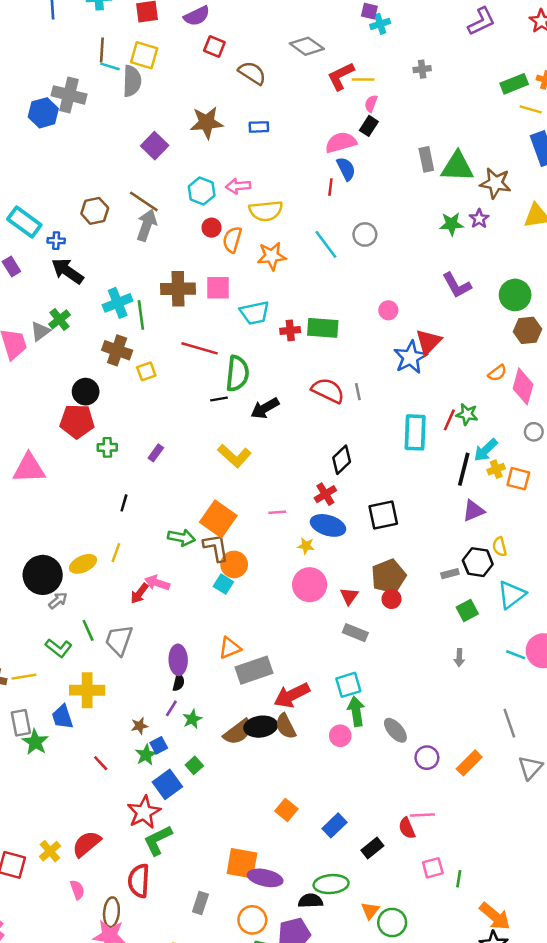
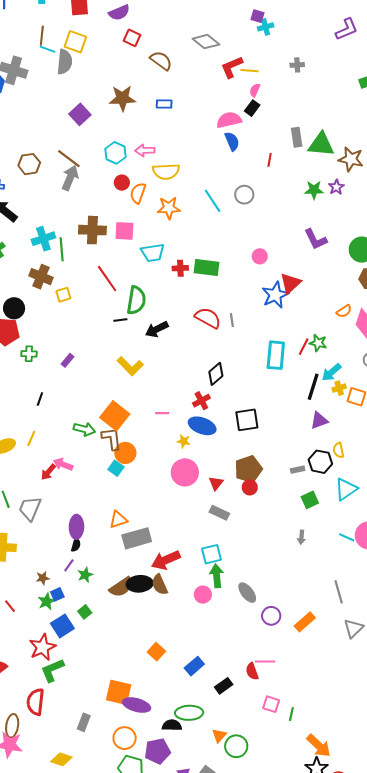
red line: (330, 187) -> (270, 160), moved
red line: (200, 348) -> (107, 279), turned 36
pink square: (433, 868) -> (271, 704), turned 30

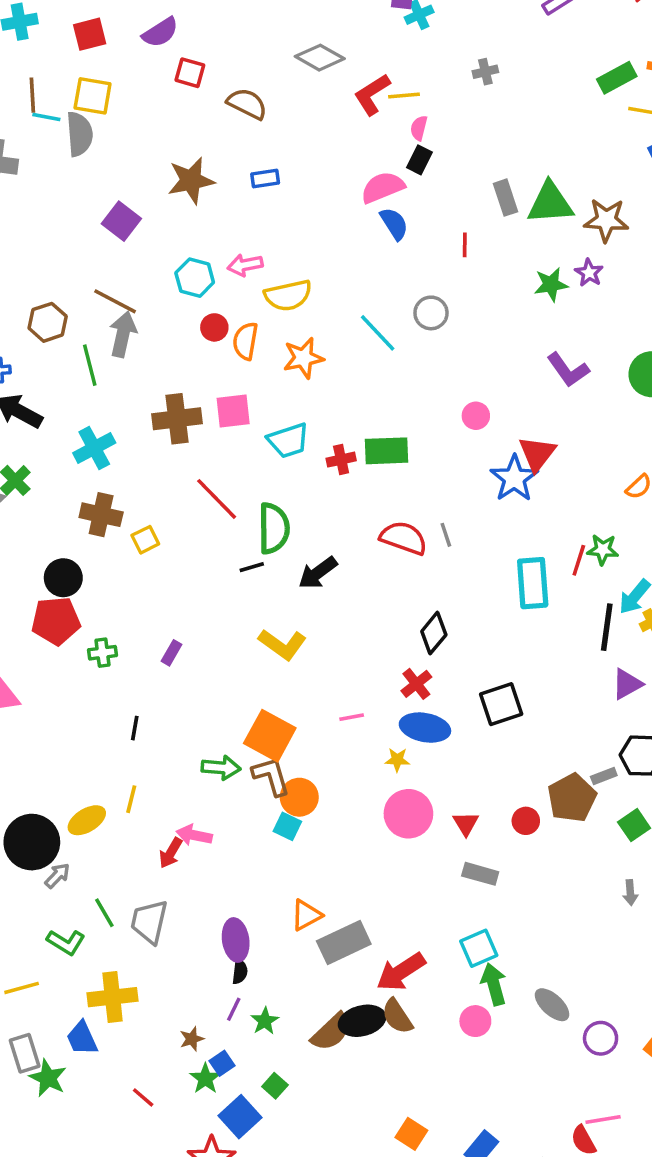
green line: (62, 249) -> (90, 365), moved
brown pentagon: (248, 469) -> (572, 798), moved

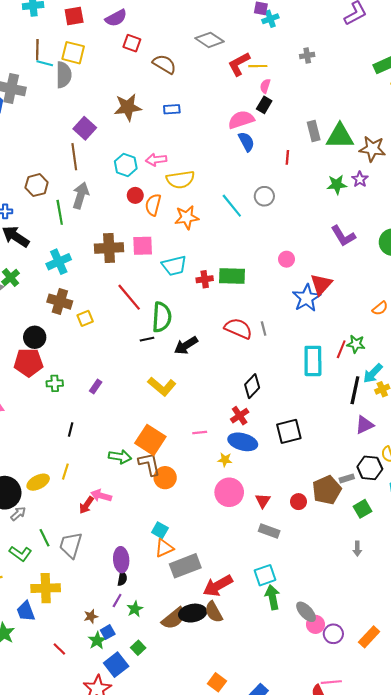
brown line: (115, 301) -> (74, 157), moved, turned 50
cyan square: (287, 826) -> (160, 530), moved
pink circle: (475, 1021) -> (315, 624), moved

